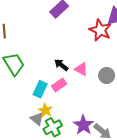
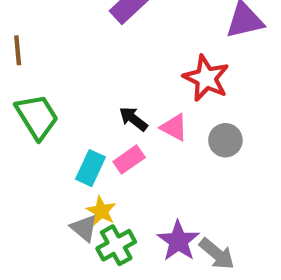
red star: (100, 30) -> (206, 78), moved

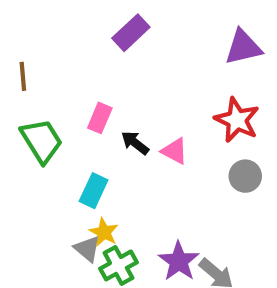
red star: (206, 78) -> (237, 120), moved
gray circle: (225, 140) -> (245, 176), moved
pink rectangle: (129, 160) -> (100, 118), moved, turned -32

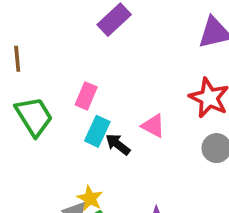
black arrow: (135, 143) -> (118, 144), moved
cyan rectangle: (94, 191) -> (97, 131), moved

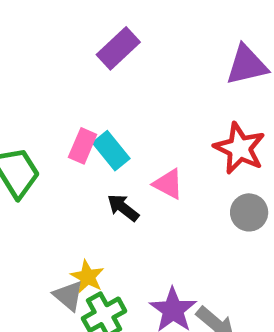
cyan rectangle: (97, 131) -> (111, 151), moved, turned -64

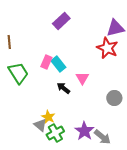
red star: (240, 148) -> (107, 48), moved
pink triangle: (168, 184) -> (82, 78), turned 32
gray circle: (249, 212) -> (114, 98), moved

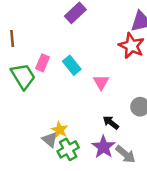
pink rectangle: (46, 62) -> (43, 63), moved
black arrow: (63, 88) -> (111, 123), moved

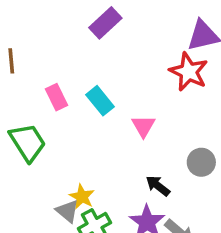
pink rectangle: (43, 63) -> (57, 97), turned -49
green trapezoid: (23, 76) -> (28, 142), moved

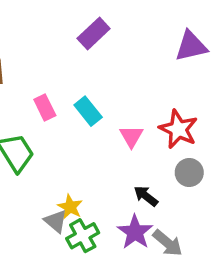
red star: (189, 72) -> (178, 129), moved

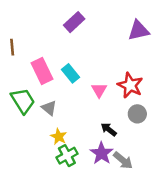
pink rectangle: (45, 108) -> (42, 71), size x1.5
gray triangle: (56, 221) -> (49, 108), moved

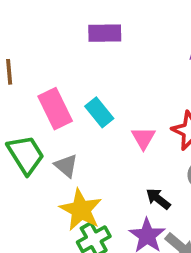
purple rectangle: (74, 22) -> (105, 33), turned 42
yellow star: (59, 137) -> (81, 210), size x1.6

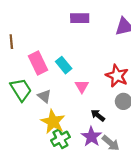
purple rectangle: (105, 33) -> (80, 18), moved
pink triangle: (143, 138) -> (82, 86), moved

